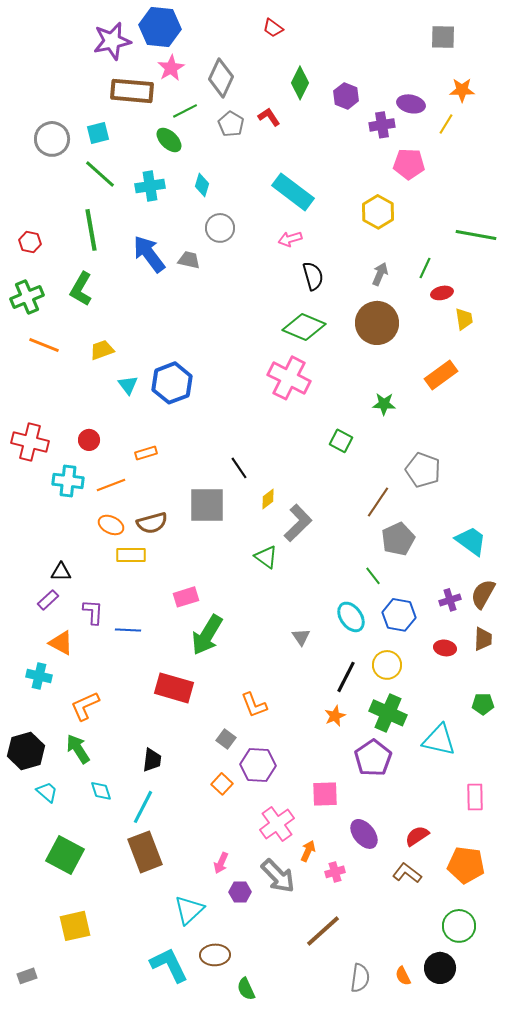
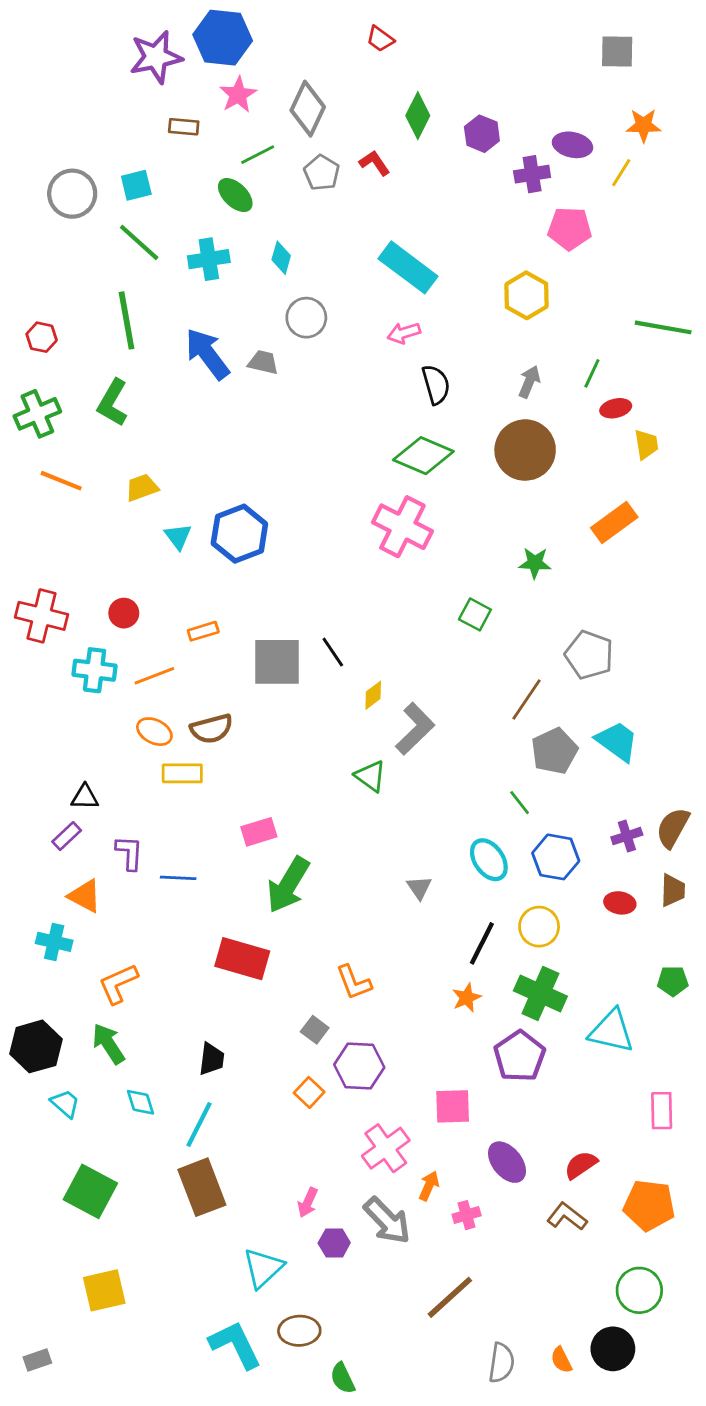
brown rectangle: (132, 91) -> (184, 127), size x0.5
gray square: (207, 505) -> (277, 662), moved
cyan trapezoid: (471, 541) -> (617, 741), moved

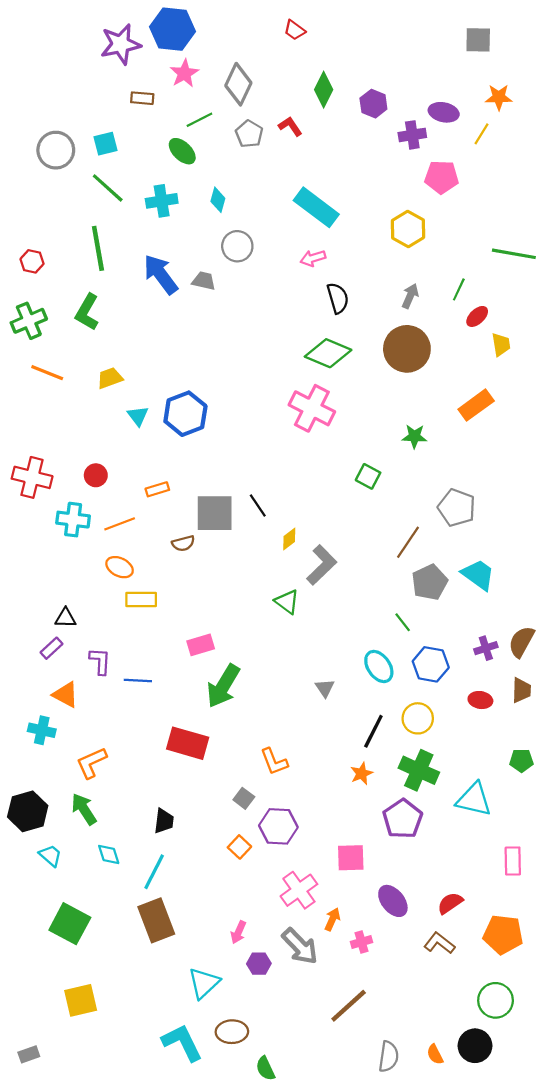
red ellipse: (616, 408) -> (477, 316), turned -30
brown semicircle: (212, 729) -> (183, 543), moved, size x0.7

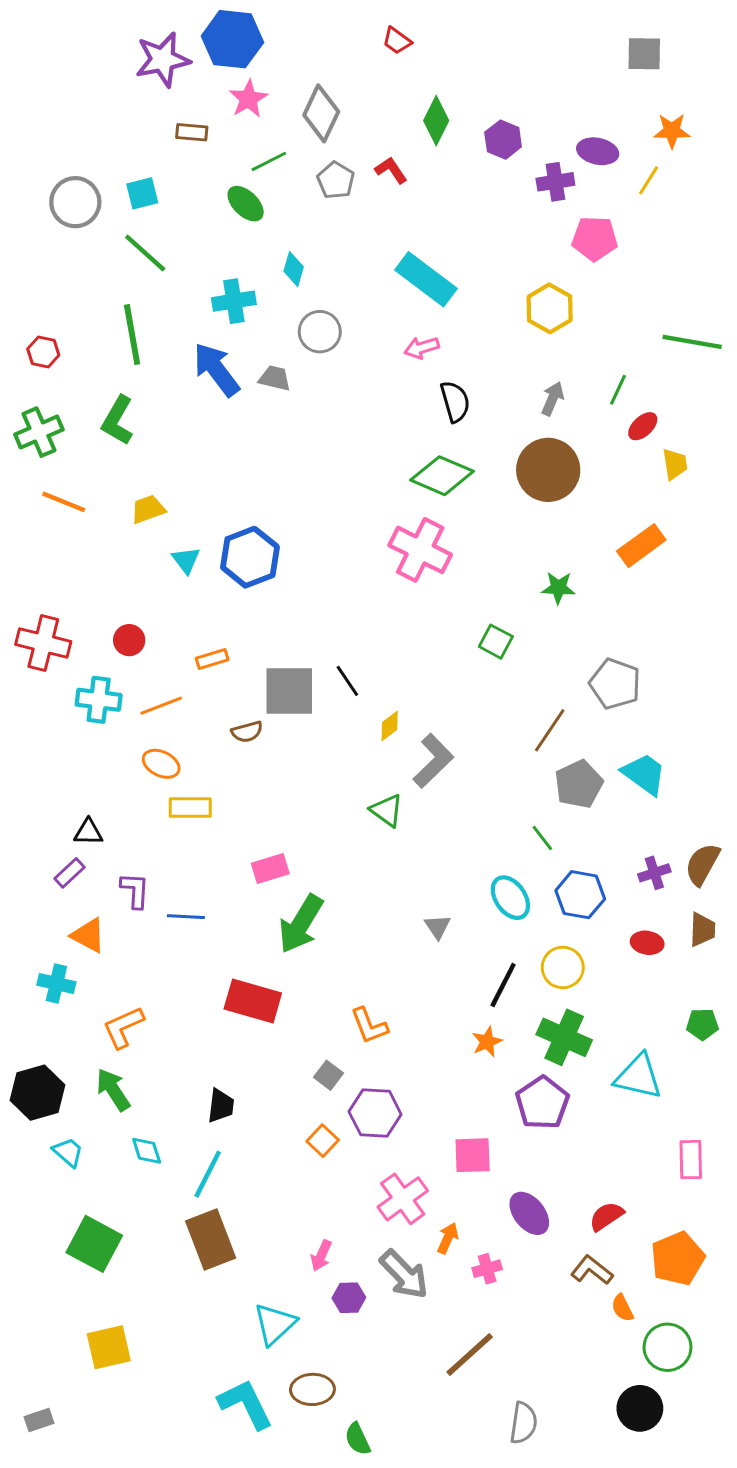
cyan cross: (162, 201) -> (234, 301), moved
orange pentagon: (503, 934) -> (678, 1258), turned -30
orange semicircle: (435, 1054) -> (622, 1308), moved

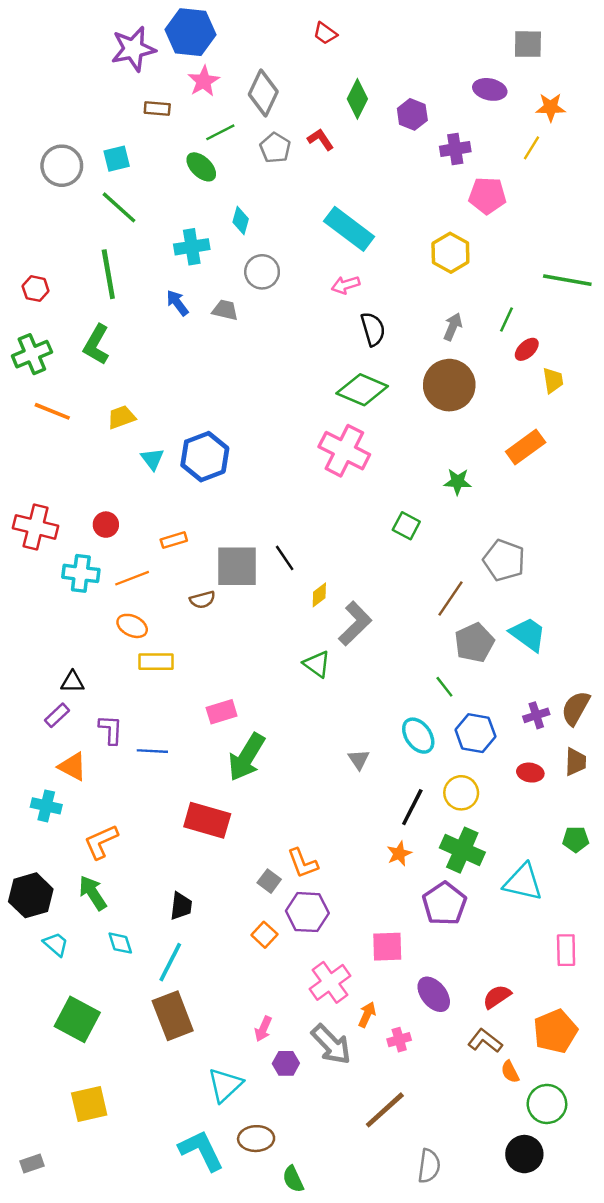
purple ellipse: (598, 151) -> (490, 89), moved
blue arrow: (216, 369) -> (177, 303), size x0.6
orange L-shape: (369, 1026) -> (303, 863), moved

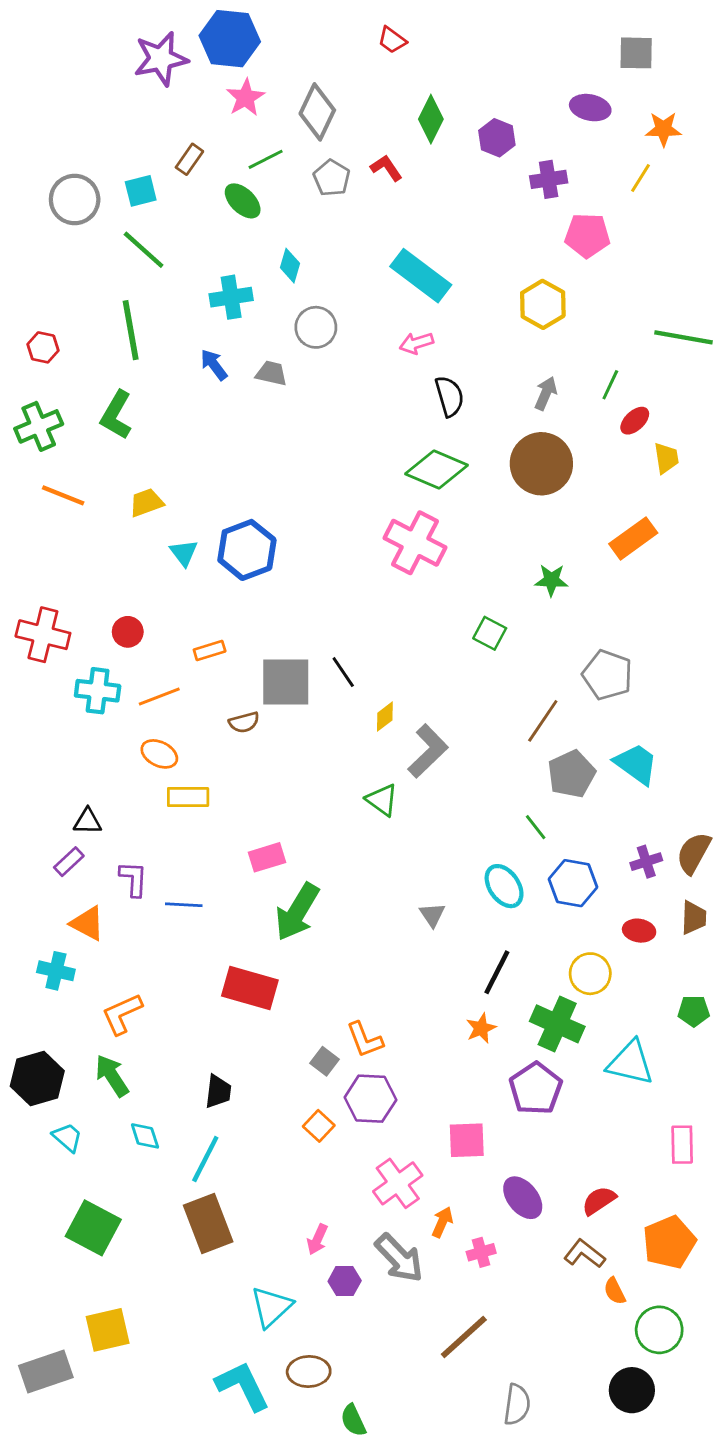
brown rectangle: (157, 108) -> (189, 159), moved, turned -60
yellow circle: (461, 793) -> (590, 974), moved
gray rectangle: (32, 1164) -> (46, 1372), moved, size x1.8

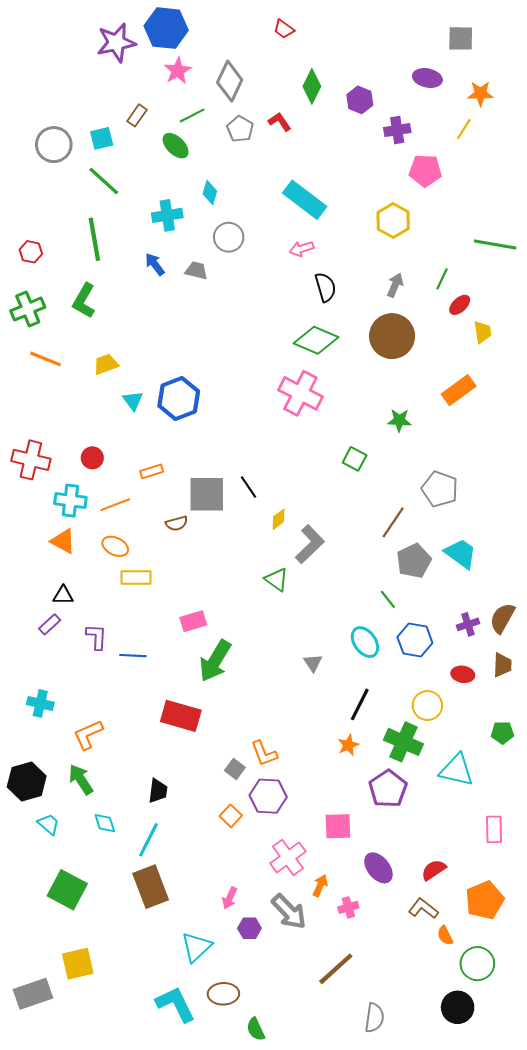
orange triangle: (88, 923) -> (63, 541), moved

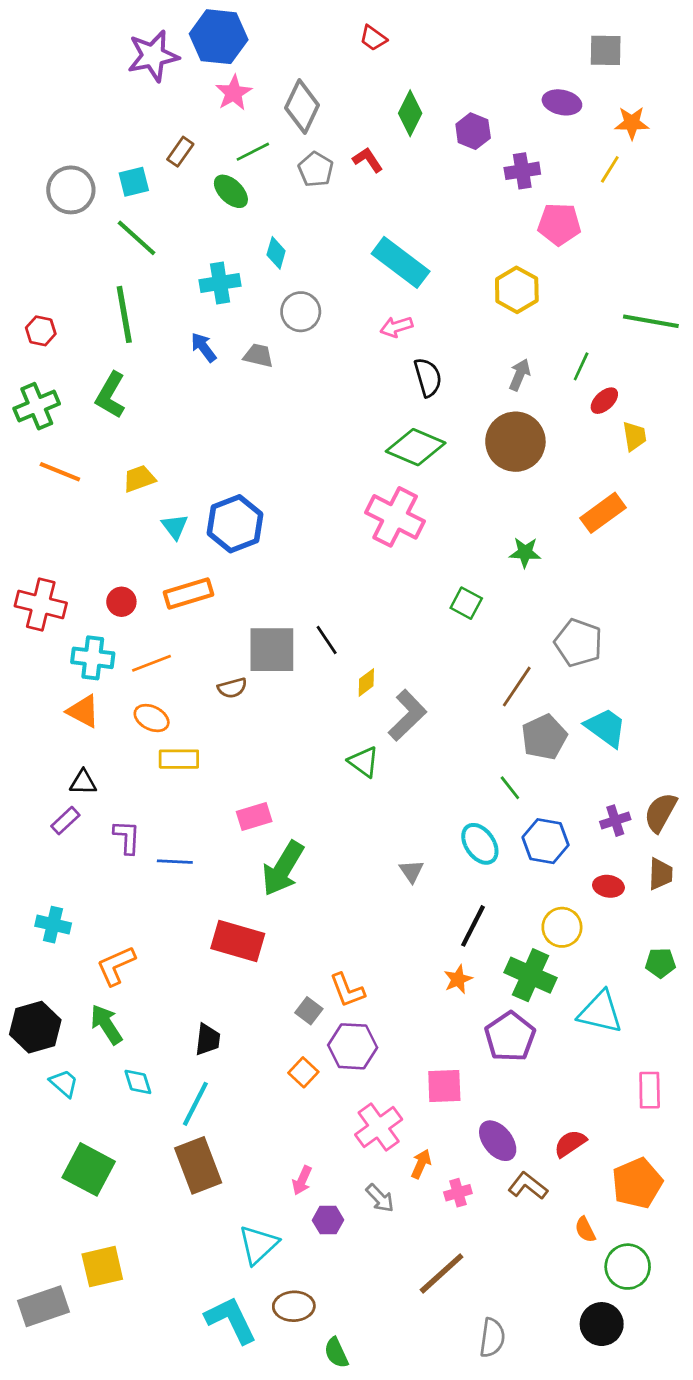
orange rectangle: (152, 471) -> (188, 594), moved, size x1.6
brown L-shape: (423, 908) -> (528, 1186), moved
gray arrow: (289, 912) -> (380, 1198), size x0.6

